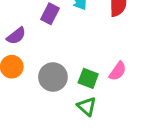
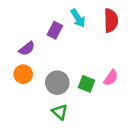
green triangle: (87, 106) -> (60, 112), moved

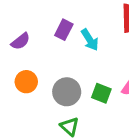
cyan arrow: (78, 18) -> (90, 40), moved
purple semicircle: (27, 49) -> (20, 41), moved

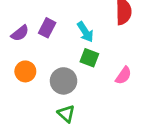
purple rectangle: (64, 30) -> (47, 28), moved
green square: (101, 93) -> (89, 58), moved

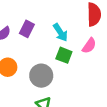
pink semicircle: (123, 75) -> (89, 46), moved

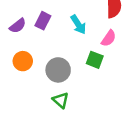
green square: (64, 55) -> (95, 60), moved

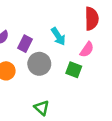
purple rectangle: (43, 21) -> (25, 44), moved
gray circle: (58, 70) -> (39, 64), moved

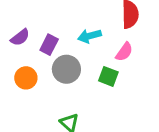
cyan arrow: (58, 36) -> (90, 36), turned 108

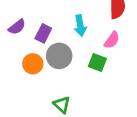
cyan arrow: (90, 36) -> (80, 26), turned -84
orange circle: (26, 78) -> (33, 64), moved

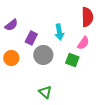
purple semicircle: (17, 27) -> (11, 25), moved
orange circle: (33, 64) -> (11, 58), moved

